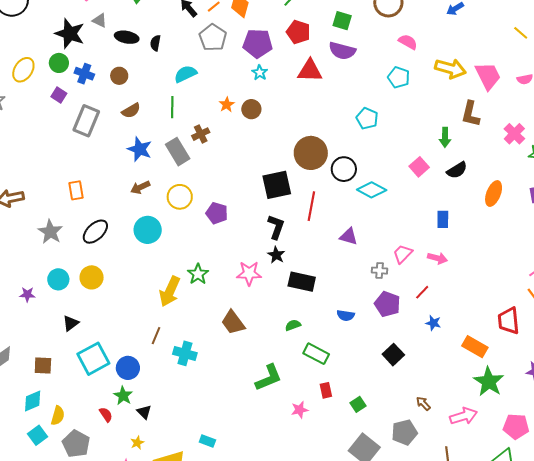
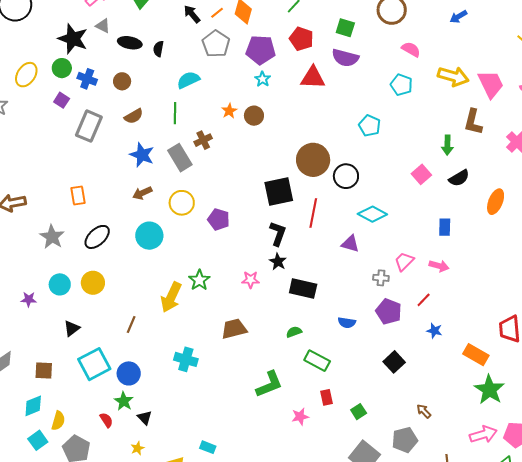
cyan diamond: (372, 190) -> (372, 214), moved
pink star: (249, 273) -> (251, 280), size x0.7
brown trapezoid: (233, 322) -> (234, 329), turned 112
brown line: (156, 336) -> (131, 325), moved
pink arrow: (464, 416) -> (483, 434), moved

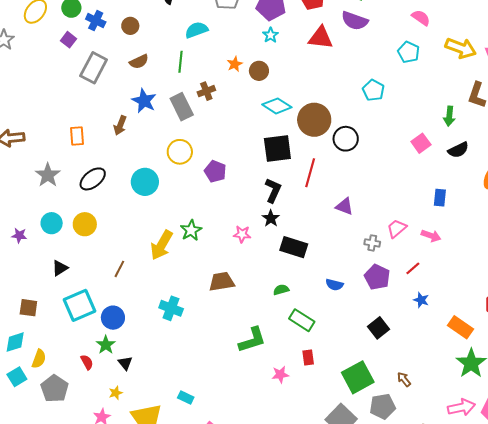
brown arrow: (142, 193) -> (120, 125), moved, turned -48
cyan diamond: (372, 214) -> (277, 106), moved
green square: (359, 412) -> (358, 377), moved, size x2.0

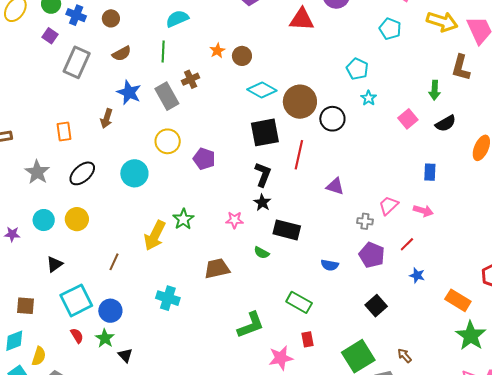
cyan star: (270, 35) -> (369, 98), moved
green semicircle: (281, 290) -> (262, 253), moved, turned -133
red semicircle: (87, 362) -> (77, 336), moved
pink star: (280, 375) -> (281, 358), size x1.4

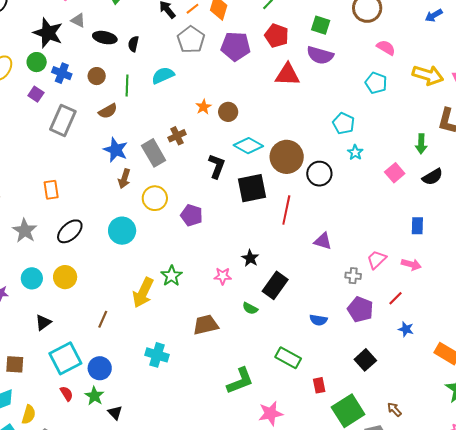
green line: (163, 51) -> (127, 86), moved
brown arrow: (106, 118) -> (124, 179), moved
black L-shape: (263, 174) -> (217, 166), moved
black rectangle: (287, 230) -> (275, 285), turned -68
red rectangle: (308, 339) -> (319, 385), moved

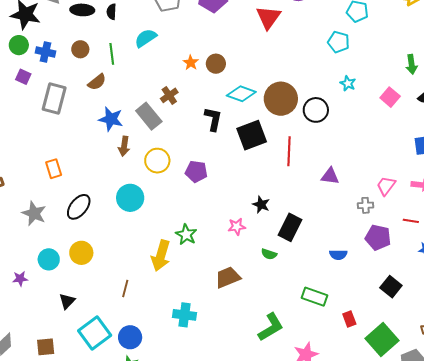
red triangle: (287, 75) -> (268, 17), turned -48
cyan pentagon: (344, 123) -> (339, 42), moved
red line: (395, 298) -> (411, 221), turned 63

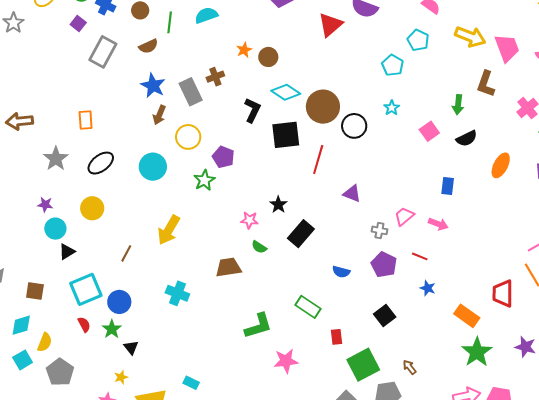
green star: (186, 235) -> (204, 180), moved
green semicircle: (269, 254) -> (259, 247), moved
cyan circle: (49, 259) -> (55, 229), moved
purple star: (20, 279) -> (45, 205), moved

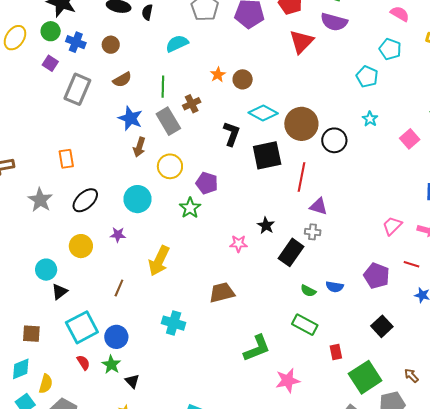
green line: (170, 22) -> (163, 87), moved
purple triangle: (352, 194) -> (318, 206), moved
purple star: (45, 205) -> (118, 235), moved
gray cross: (379, 230) -> (313, 232), moved
green semicircle: (259, 247) -> (308, 291), moved

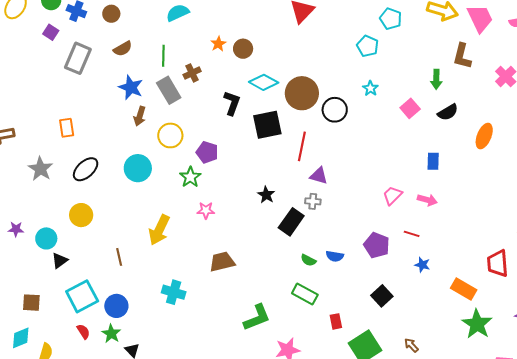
purple star: (118, 235) -> (16, 229), moved
pink star: (239, 244) -> (206, 210), moved
brown line: (119, 288) -> (119, 257), turned -36

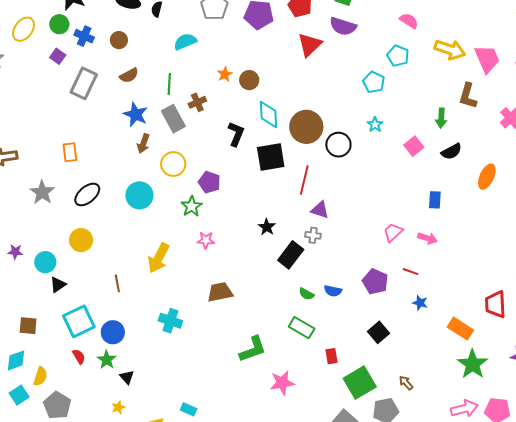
cyan diamond: (264, 82) -> (268, 114), turned 56

